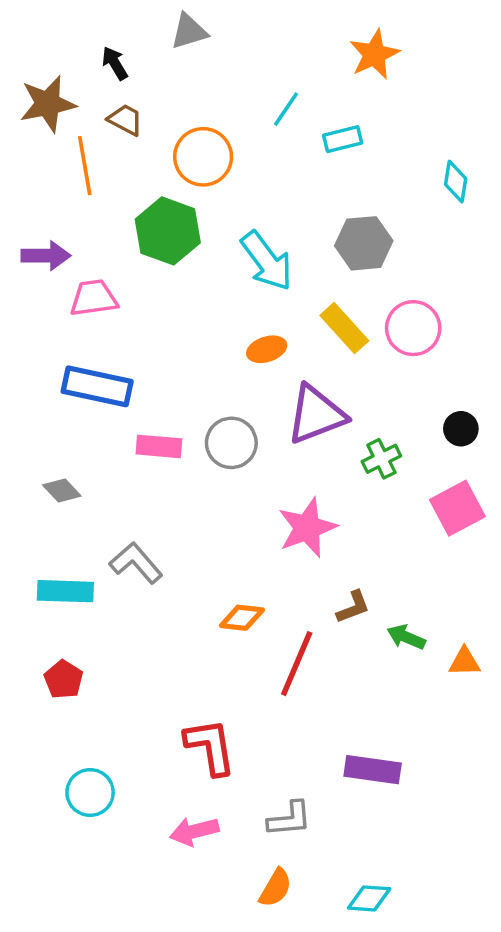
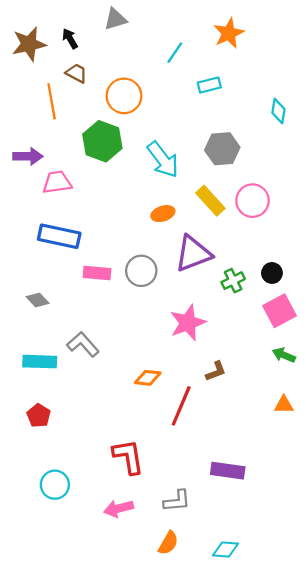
brown star: (48, 104) -> (29, 44), moved
cyan line: (286, 109) -> (175, 53), moved
black circle: (461, 429) -> (272, 273), moved
green arrow: (406, 637) -> (284, 355), moved

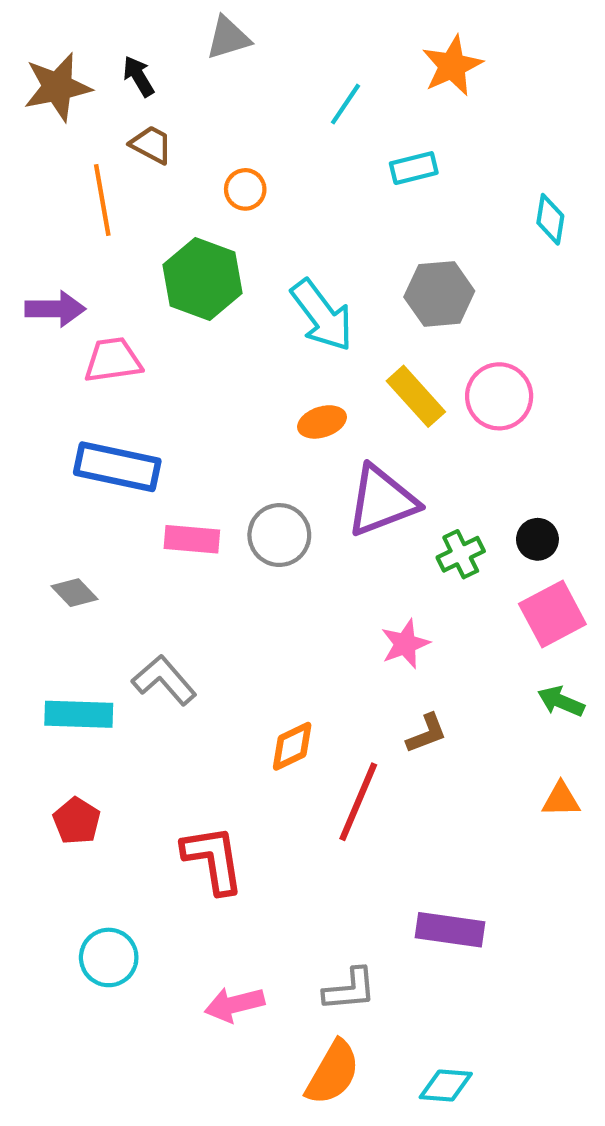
orange circle: (124, 96) -> (245, 189), size x0.6
pink star: (188, 323) -> (405, 644), moved, size x0.7
orange diamond: (148, 378) -> (292, 746), turned -32
red L-shape: (128, 457) -> (213, 859), moved
orange semicircle: (168, 543) -> (333, 1073), size x1.4

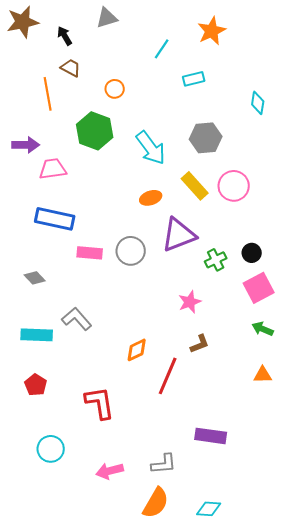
brown star: (57, 87) -> (23, 22), moved

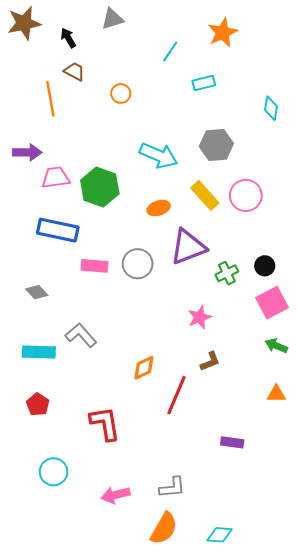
green hexagon: (95, 131) -> (100, 187), moved
cyan arrow: (151, 148) -> (159, 156), turned -30
purple rectangle: (211, 436) -> (232, 442), moved, size x0.7

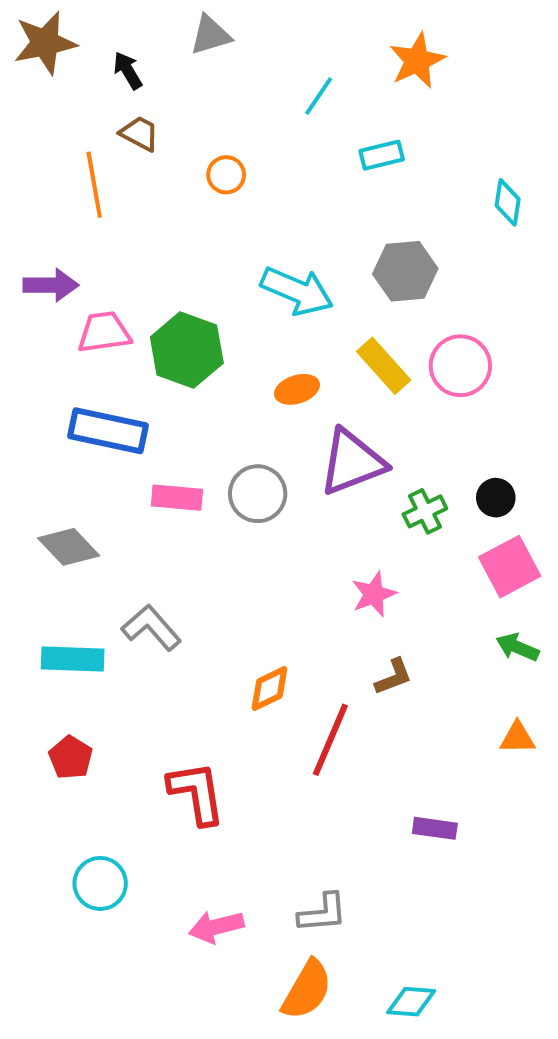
gray diamond: (37, 292) -> (69, 547), size x1.4

